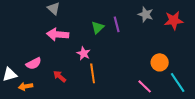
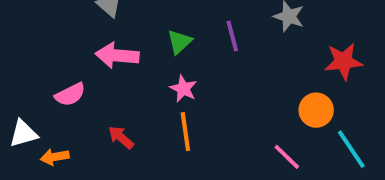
red star: (174, 20) -> (343, 61), moved
green triangle: (98, 27) -> (180, 42), moved
pink star: (84, 53) -> (183, 89), moved
pink semicircle: (34, 63) -> (70, 94), moved

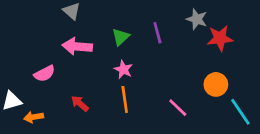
red star: (343, 61) -> (220, 38), moved
pink line: (287, 157) -> (178, 108), moved

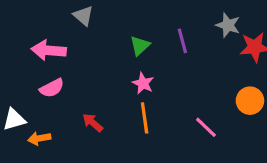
pink arrow: (77, 46) -> (49, 50), moved

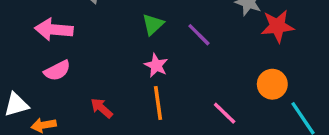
purple line: (182, 41) -> (199, 35), moved, turned -30

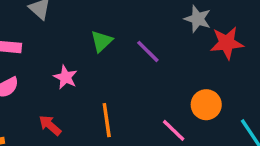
pink star: (156, 65) -> (65, 77), moved
orange circle: (272, 84) -> (206, 105), moved

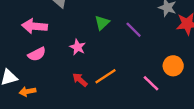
orange line: (107, 120) -> (106, 76), turned 65
red arrow: (50, 125) -> (80, 80), moved

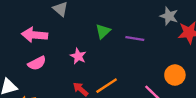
purple line: (134, 30) -> (135, 38), turned -36

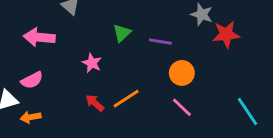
pink semicircle: (37, 63) -> (32, 80), moved
orange circle: (175, 75) -> (182, 73), moved

